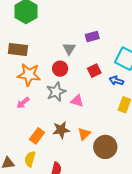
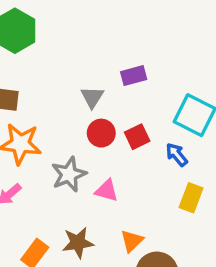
red circle: (60, 69) -> (101, 133), moved
blue arrow: (116, 81) -> (177, 155), turned 32
orange triangle: (84, 134) -> (132, 241), moved

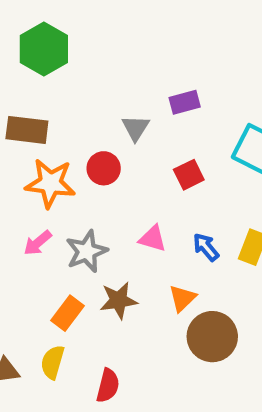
red circle: (101, 133) -> (104, 168), moved
blue arrow: (177, 155) -> (206, 247), moved
gray star: (69, 174) -> (87, 251), moved

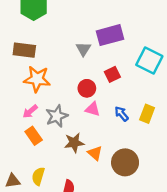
purple rectangle: (185, 102) -> (110, 35), size x1.6
red circle: (104, 168) -> (87, 88), moved
orange triangle: (182, 298) -> (95, 153), moved, turned -35
orange rectangle: (67, 313) -> (34, 136), moved, turned -72

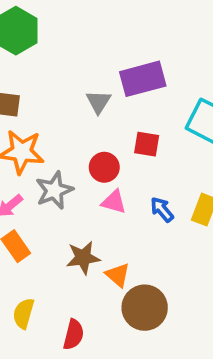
red square: (112, 74) -> (147, 144), turned 35
gray star: (57, 116) -> (54, 190), moved
brown circle: (125, 162) -> (145, 308), moved

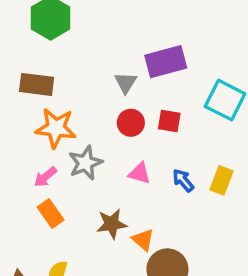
red circle: (104, 167) -> (131, 123), moved

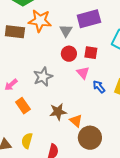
orange star: (56, 128) -> (40, 21), moved
pink triangle: (140, 173) -> (83, 73), moved, turned 32
pink arrow: (45, 177) -> (11, 85), moved

